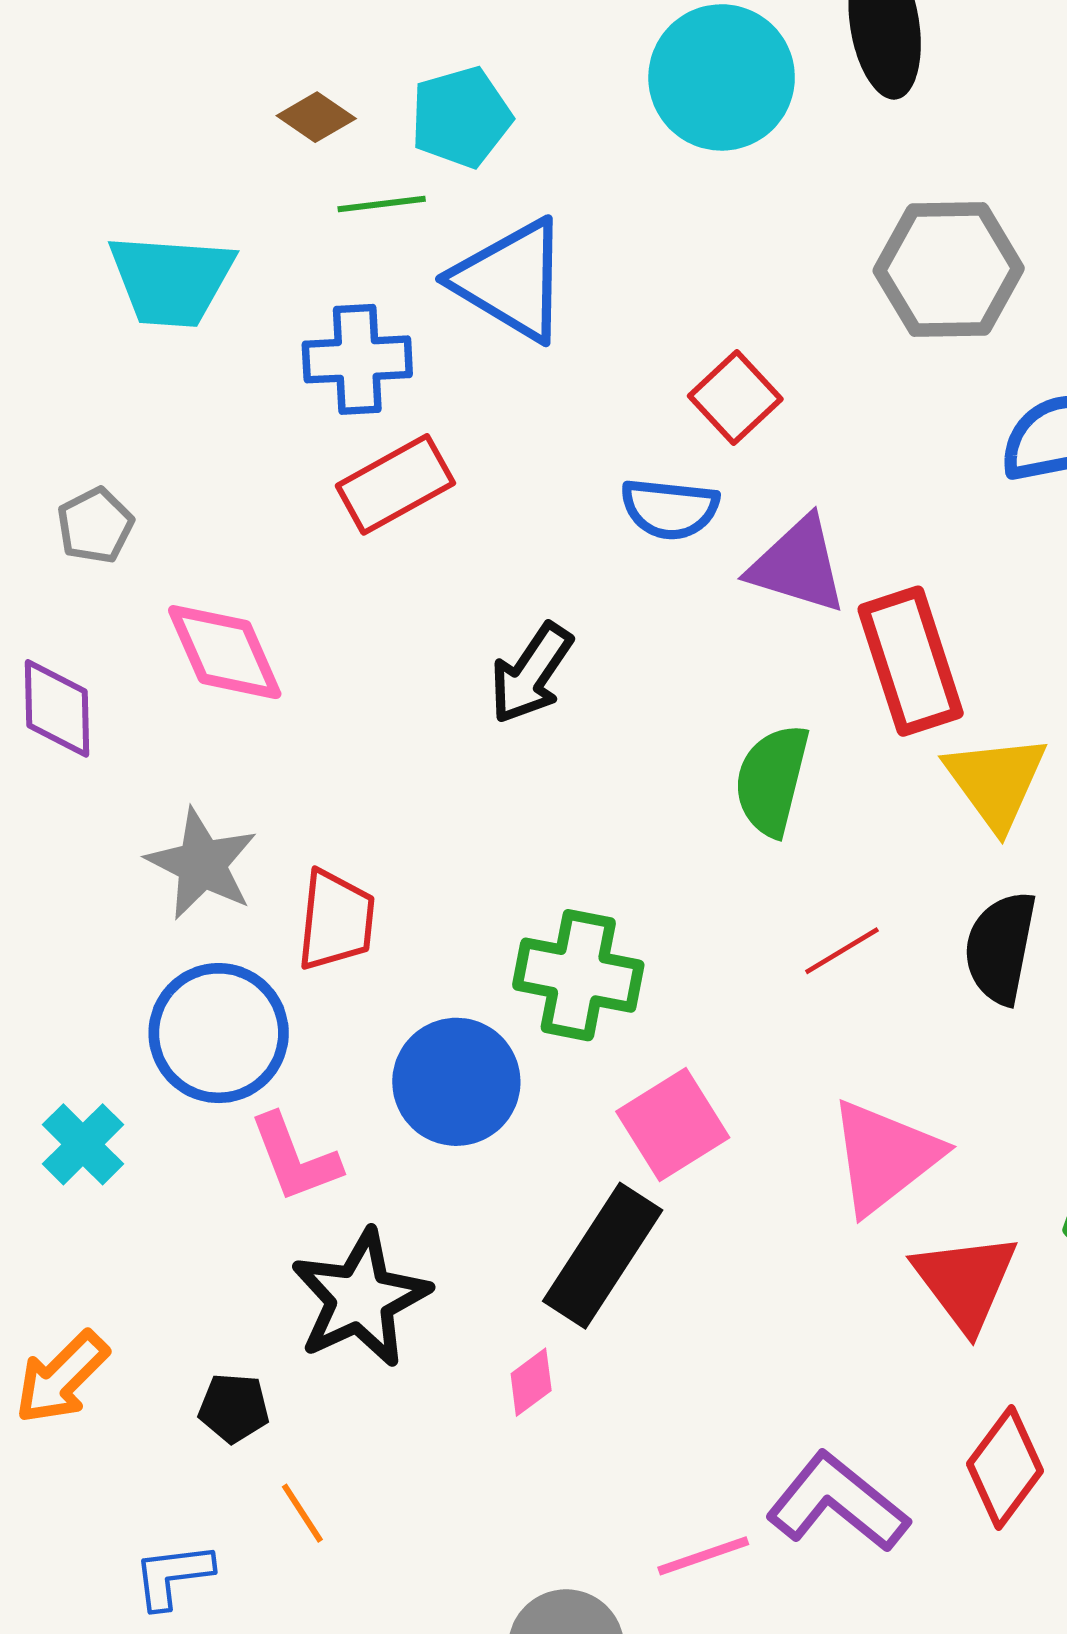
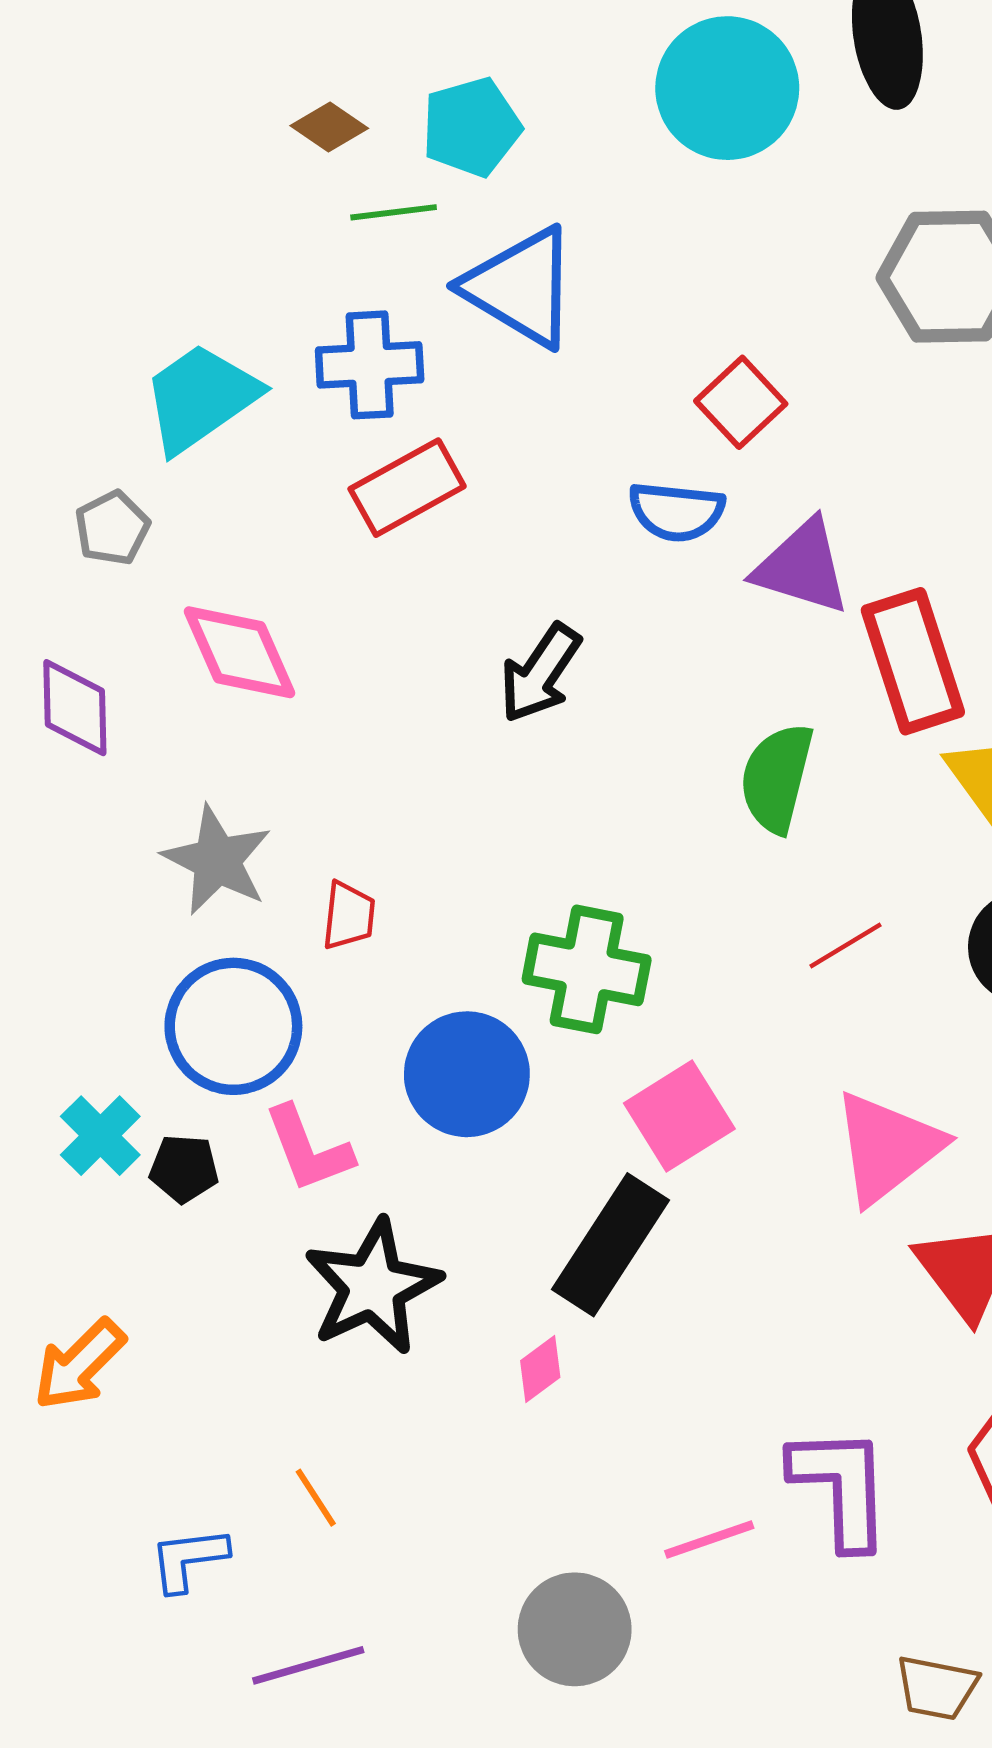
cyan trapezoid: (171, 280) -> (201, 398), moved, turned 141
red trapezoid: (336, 920) -> (349, 916), size x0.7
black pentagon: (234, 1408) -> (184, 1168), moved
purple L-shape: (837, 1502) -> (841, 1487), turned 49

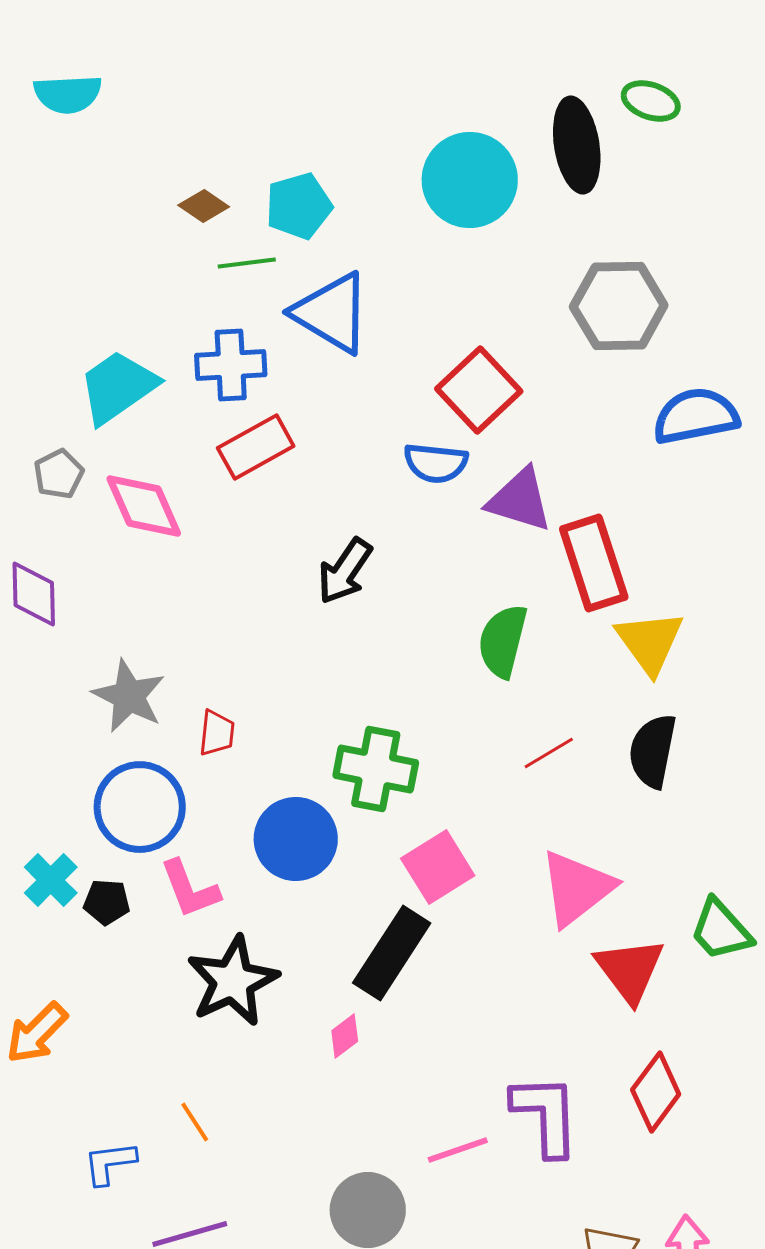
red square: (741, 402) -> (479, 390), size x1.4
pink diamond: (239, 652) -> (144, 506), moved

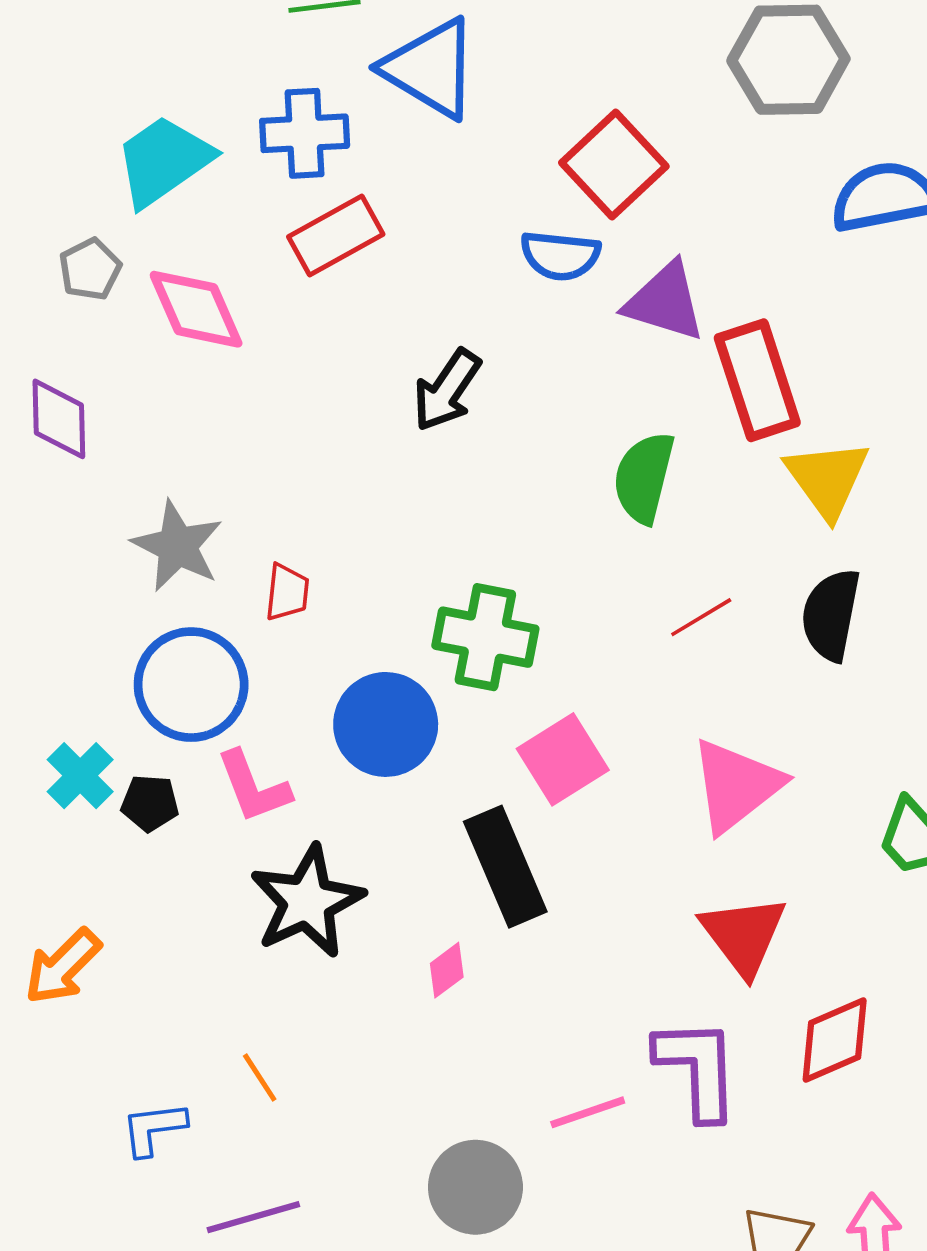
black rectangle: (392, 953) -> (505, 867), turned -56
red triangle: (630, 970) -> (744, 935), moved
red diamond: (656, 1092) -> (835, 1040), turned 30

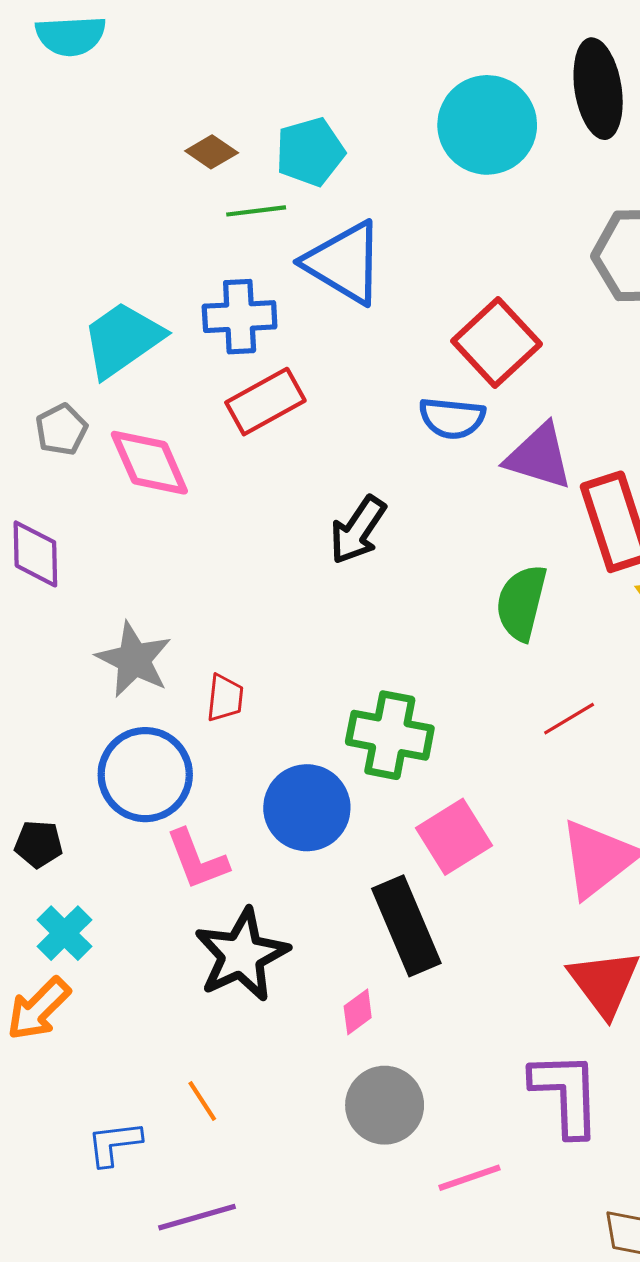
cyan cross: (80, 776) -> (64, 933), moved
black pentagon: (150, 803) -> (39, 844), moved
pink line: (588, 1112) -> (470, 1178), moved
gray circle: (475, 1187) -> (385, 1105), moved

